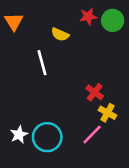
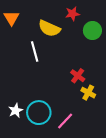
green circle: (113, 20) -> (92, 31), moved
yellow semicircle: (60, 35) -> (49, 28), size x1.5
pink line: (92, 135) -> (65, 121), moved

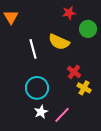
yellow semicircle: (49, 28) -> (59, 42), moved
white star: (16, 110) -> (41, 112), moved
cyan circle: (39, 113) -> (37, 88), moved

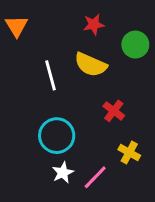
red star: (69, 13) -> (94, 24), moved
yellow cross: (84, 88) -> (129, 153), moved

